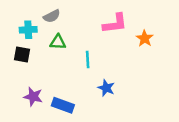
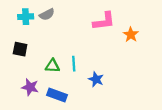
cyan cross: (28, 30) -> (26, 17), moved
green triangle: (58, 42) -> (52, 66), moved
cyan line: (88, 59) -> (74, 64), moved

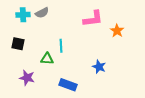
cyan line: (74, 64) -> (61, 46), moved
blue star: (96, 79) -> (99, 67), moved
blue rectangle: (57, 95) -> (68, 85), moved

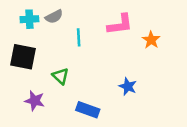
black square: (18, 44) -> (23, 57), size x1.5
cyan line: (61, 46) -> (79, 37), moved
green triangle: (47, 59) -> (61, 76), turned 40

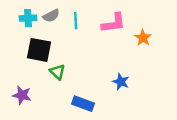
cyan line: (79, 37) -> (76, 21), moved
black square: (23, 57) -> (39, 50), moved
purple star: (35, 101) -> (22, 95), moved

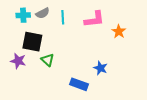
purple star: (22, 95) -> (18, 61), moved
blue rectangle: (83, 104) -> (79, 84), moved

